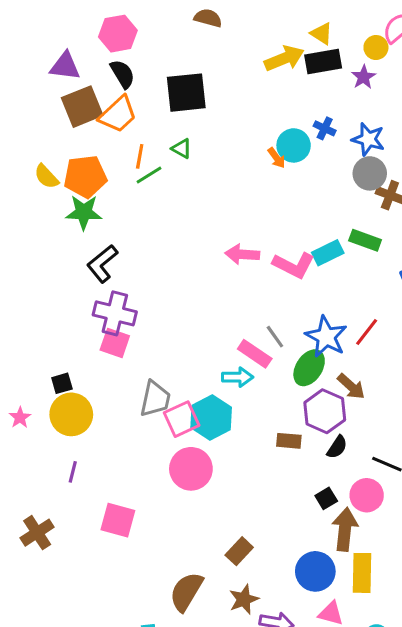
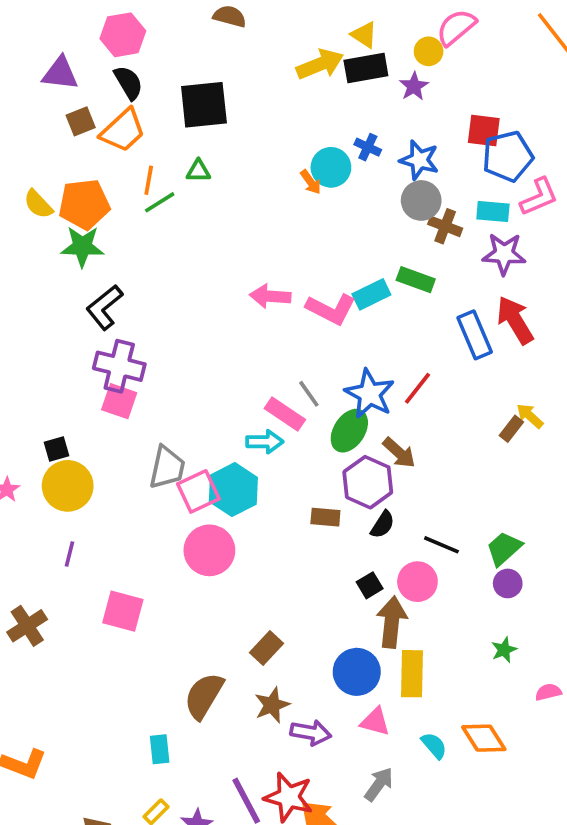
brown square: (82, 107) -> (81, 121), size x0.6
green triangle: (182, 149) -> (198, 171), turned -30

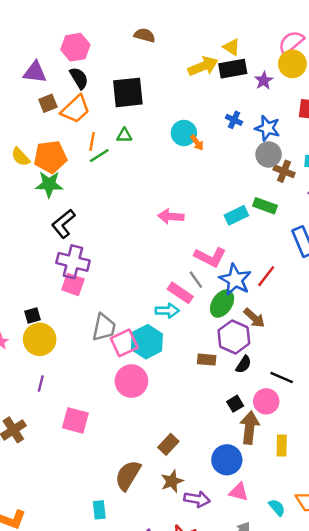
yellow circle: (429, 51) -> (292, 64), moved, size x1.5
cyan circle: (331, 167) -> (184, 133), moved
pink L-shape: (331, 309) -> (210, 257), moved
yellow rectangle: (412, 674) -> (282, 445), moved, size x0.7

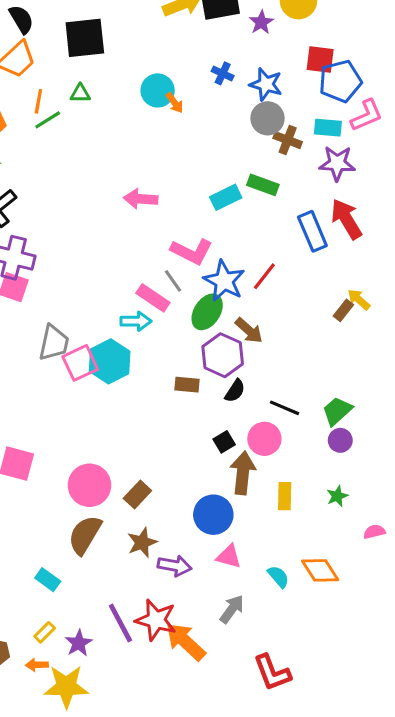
pink circle: (131, 381) -> (89, 485), moved
cyan rectangle: (99, 510) -> (48, 580), turned -48

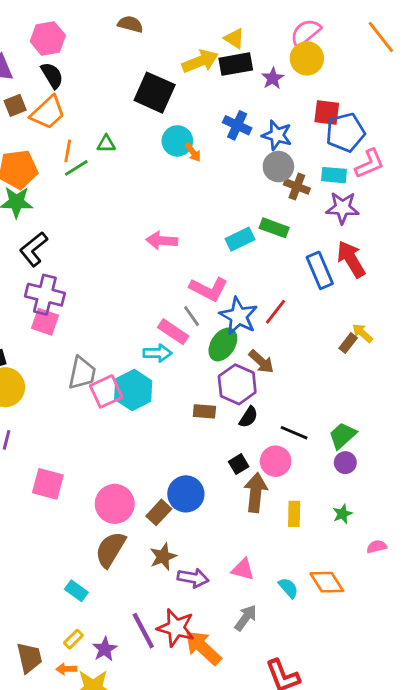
black square: (85, 38) -> (155, 93), moved, turned 30
blue cross: (223, 73) -> (237, 125), size x1.4
blue circle: (213, 515) -> (186, 494), moved

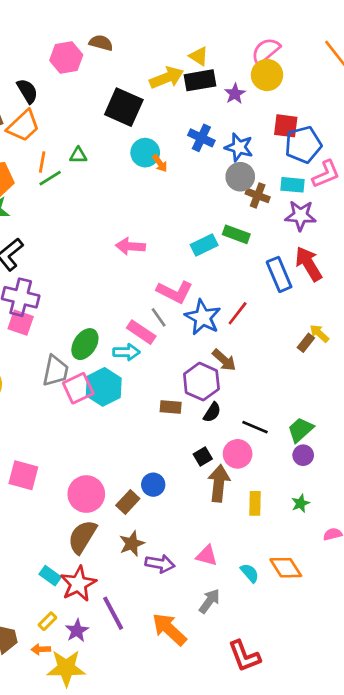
pink hexagon: (48, 38) -> (66, 58), moved
green ellipse: (223, 344) -> (85, 344), moved
blue circle: (186, 494) -> (153, 485), size x0.7
red star: (176, 628) -> (78, 584), moved, turned 30

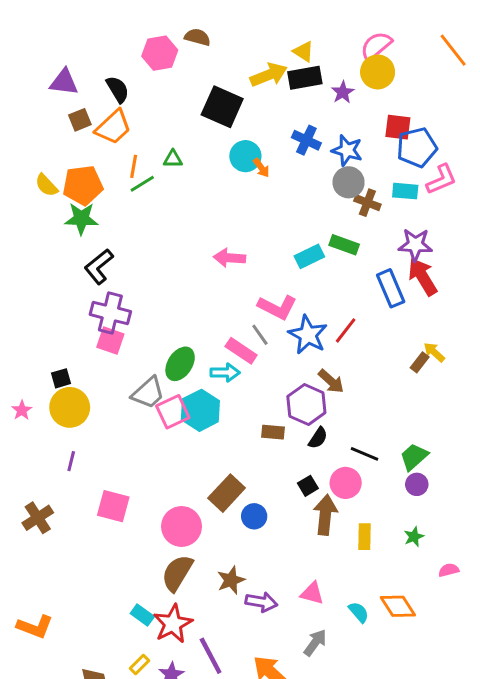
purple star: (300, 216) -> (415, 245), moved
gray trapezoid: (55, 371) -> (148, 393), turned 36
brown rectangle: (128, 502) -> (227, 493), moved, size x1.4

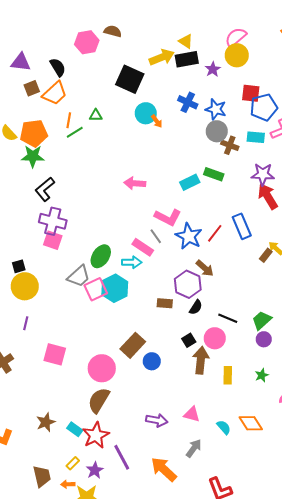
blue rectangle: (391, 288) -> (242, 226), moved
brown star: (231, 580) -> (46, 422), moved

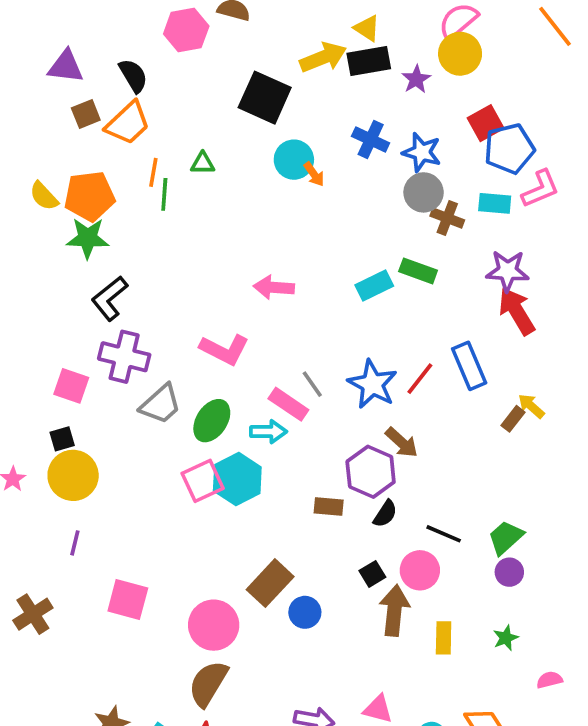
red square: (251, 93) -> (486, 123), turned -36
green line: (75, 132) -> (164, 194), turned -54
pink L-shape: (168, 217) -> (225, 349), moved
pink square: (53, 240) -> (71, 386), moved
gray trapezoid: (79, 276) -> (161, 404), moved

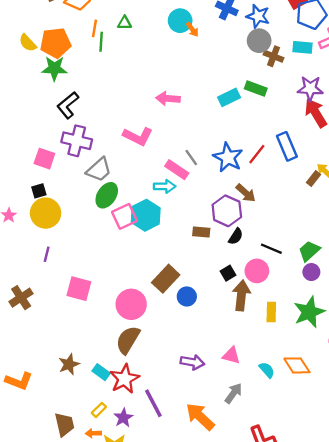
green ellipse: (212, 421) -> (107, 195), moved
green star: (506, 638) -> (309, 312), size x2.0

